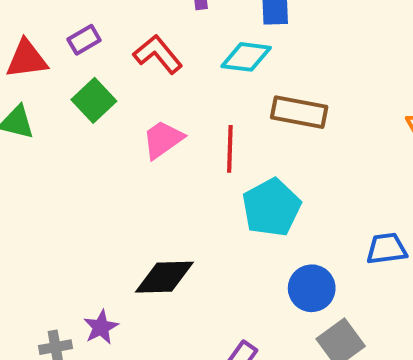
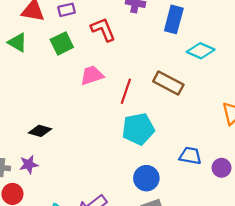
cyan diamond: (246, 57) -> (201, 51), moved
blue trapezoid: (387, 249) -> (190, 156), moved
black diamond: (164, 277) -> (40, 131), moved, size x0.7

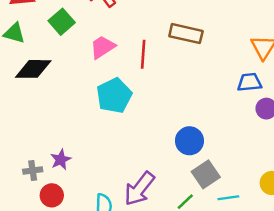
cyan pentagon: (138, 129) -> (114, 96), moved
black diamond: (40, 131) -> (33, 69), moved, size x1.4
blue trapezoid: (190, 156) -> (249, 82), moved

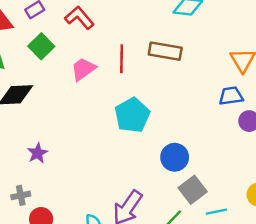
red line: (143, 54) -> (122, 59), moved
cyan pentagon: (114, 96) -> (132, 115), moved
purple star: (61, 160) -> (38, 153), moved

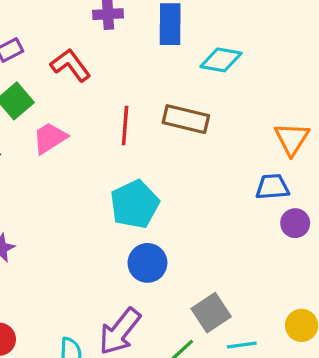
pink trapezoid: (83, 69) -> (50, 138), moved
blue circle: (175, 157) -> (147, 263), moved

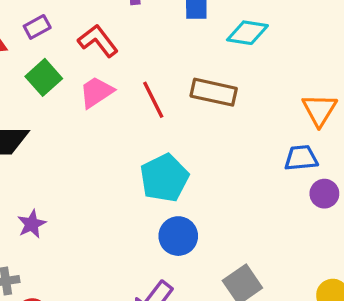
red line: (125, 125) -> (153, 100), turned -30
pink trapezoid: (50, 138) -> (96, 92), moved

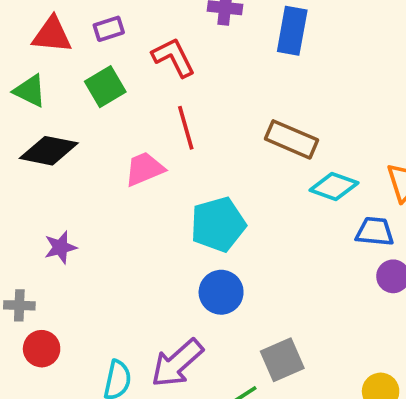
cyan diamond: (247, 33) -> (334, 187), moved
pink trapezoid: (96, 92) -> (144, 169), moved
red line: (153, 100) -> (186, 128), moved

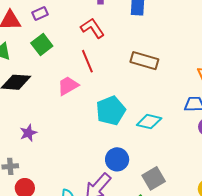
red L-shape: (174, 57) -> (92, 28), moved
cyan diamond: (334, 187) -> (149, 122), moved
blue circle: (221, 292) -> (117, 159), moved

